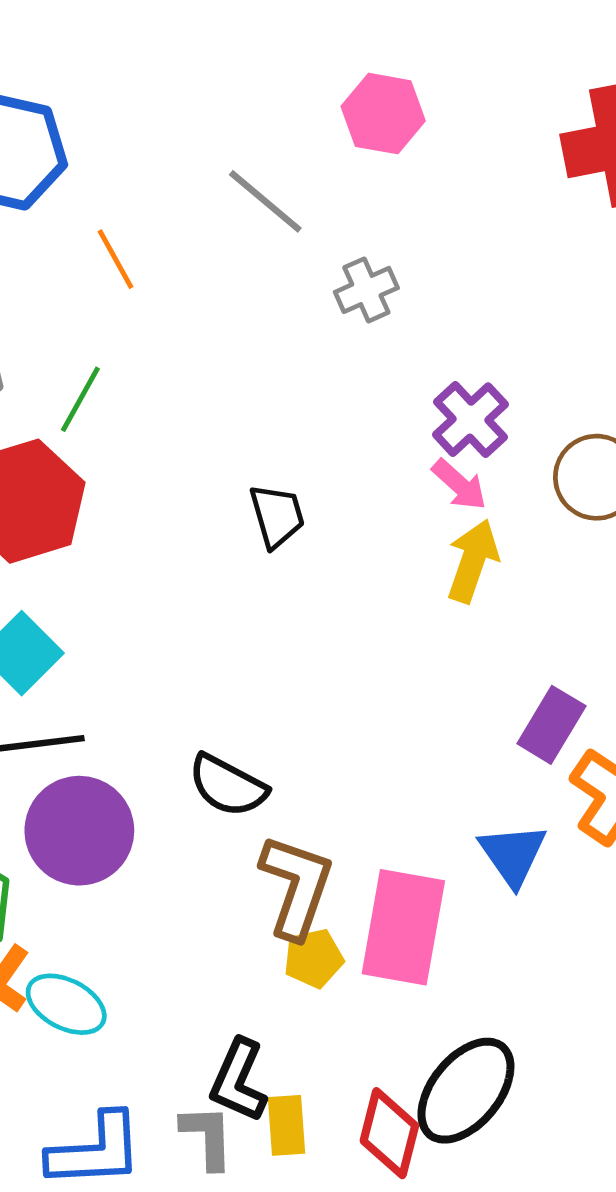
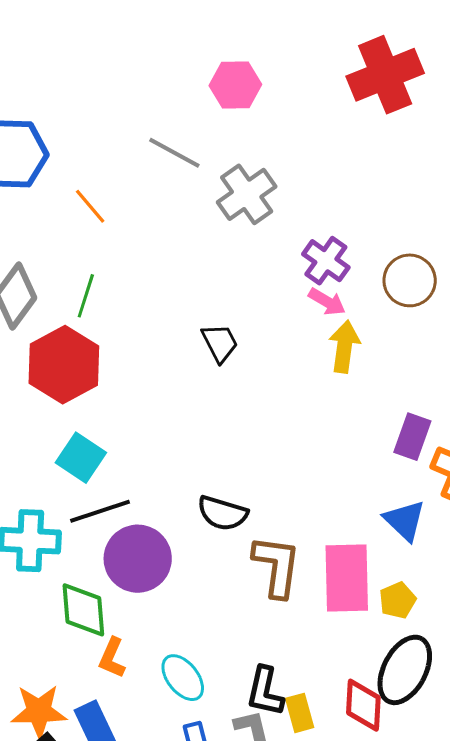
gray cross: (366, 290) -> (247, 194), size x1.5
yellow pentagon: (314, 958) -> (398, 600), moved
cyan ellipse: (66, 1004) -> (183, 678), moved, turned 36

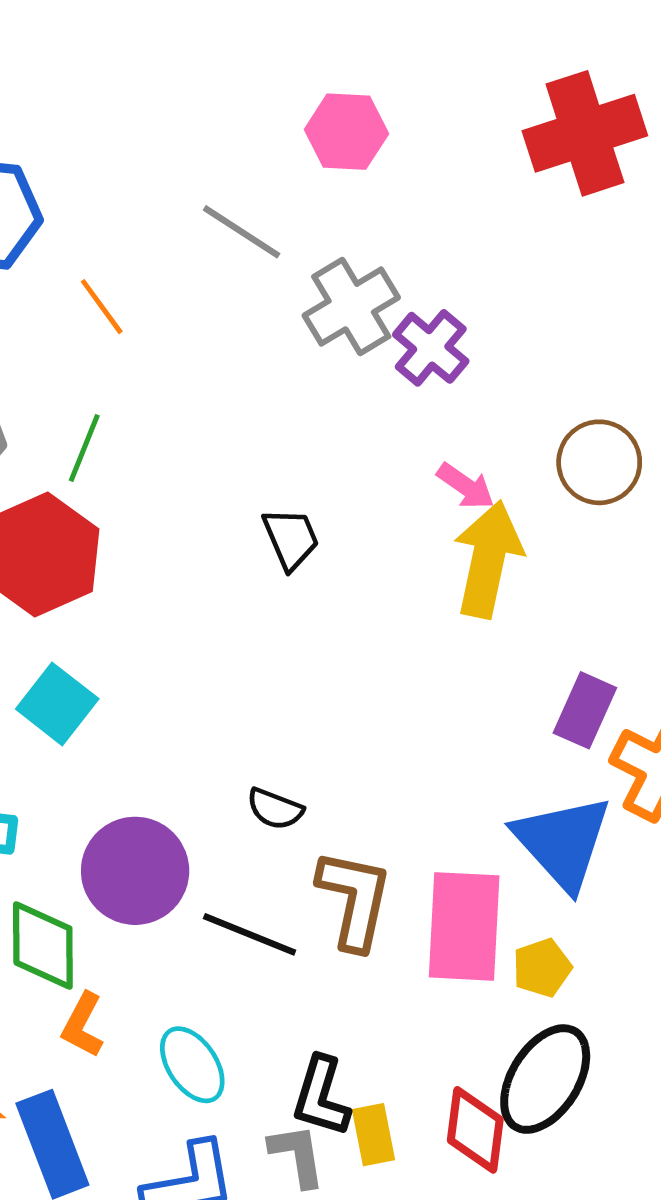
purple cross: (326, 261) -> (431, 348), moved
yellow arrow: (344, 347) -> (488, 559), size x1.4
black line: (100, 511) -> (250, 934), moved, turned 36
black semicircle: (223, 513) -> (275, 809), size x0.7
blue triangle: (405, 521) -> (563, 842), size x1.5

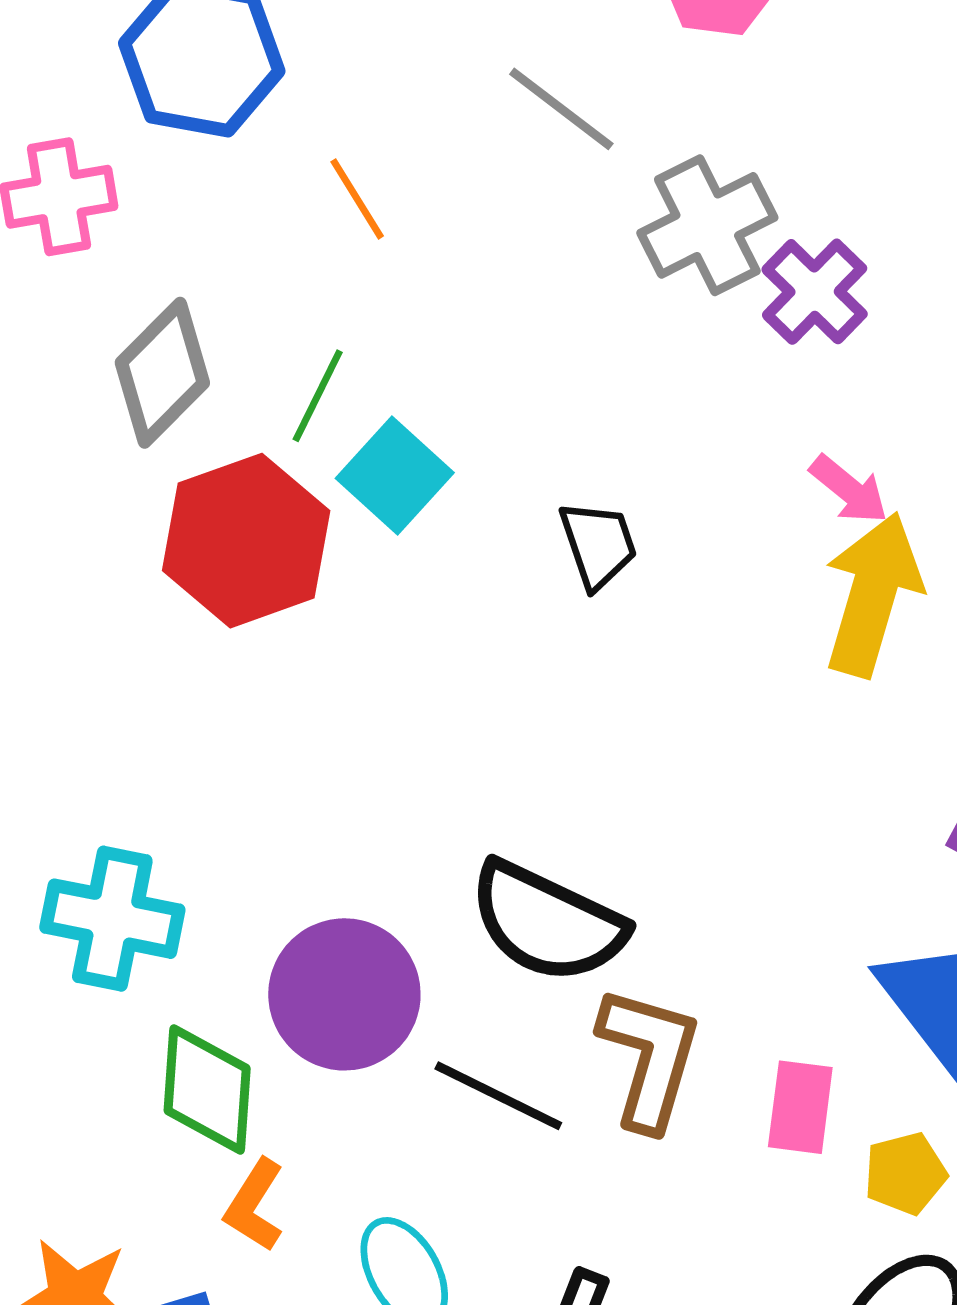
cyan square: (57, 704) -> (395, 475), moved
black semicircle: (275, 809) -> (547, 922), size x2.0
pink rectangle: (464, 926) -> (800, 1107), size x0.6

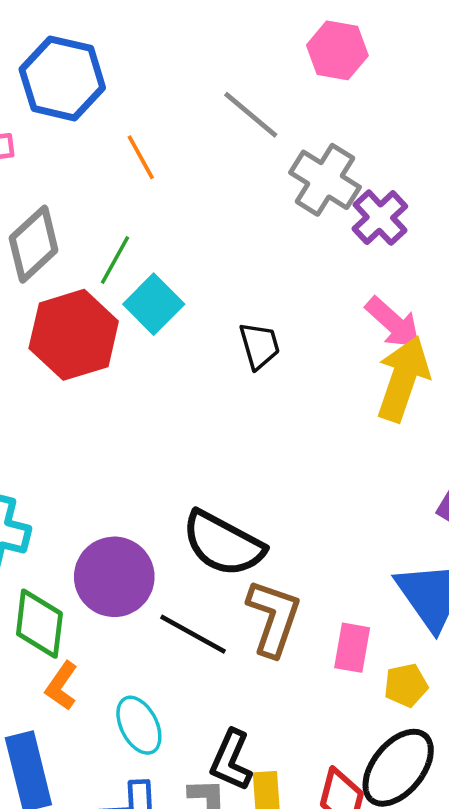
gray cross: (707, 225) -> (325, 180), turned -34
pink arrow: (849, 489) -> (393, 323), size x1.4

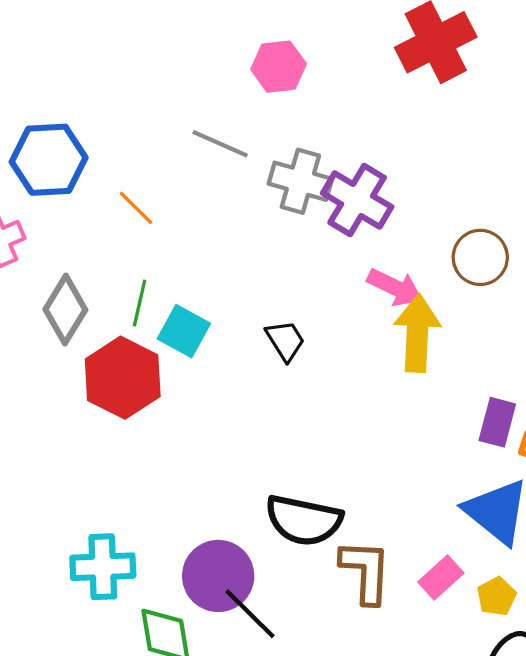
purple cross: (380, 218) -> (357, 200), size x1.4
black line: (193, 634) -> (250, 614), moved, turned 32
pink rectangle: (352, 648) -> (441, 577), turned 54

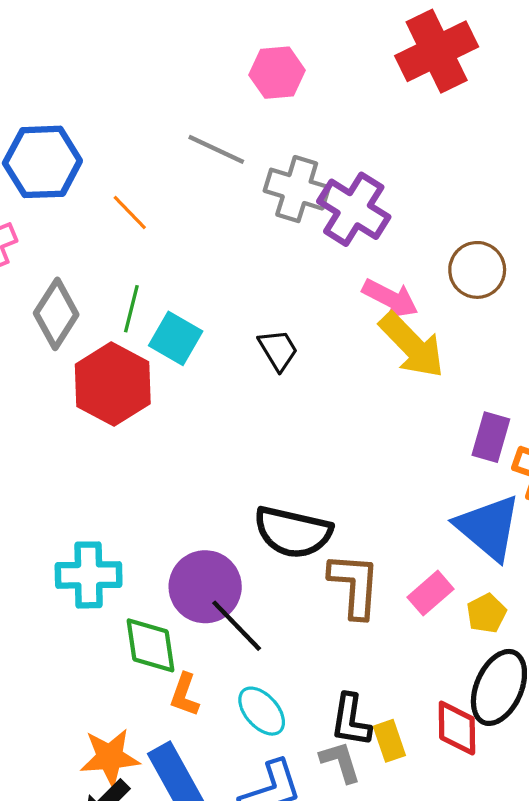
yellow arrow: (417, 333) -> (412, 345), turned 132

